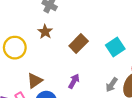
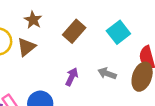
brown triangle: (35, 81) -> (26, 47), moved
gray arrow: (112, 85) -> (107, 73), moved, turned 80

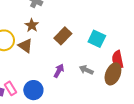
cyan square: (118, 32) -> (97, 39), turned -30
brown triangle: (26, 47) -> (25, 46), turned -49

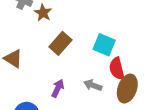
brown star: (32, 25) -> (43, 13), moved
red semicircle: (118, 59) -> (117, 69), moved

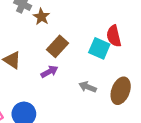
red semicircle: (117, 69) -> (114, 36), moved
purple arrow: (58, 88) -> (49, 72), moved, turned 35

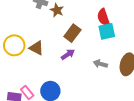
red semicircle: (114, 36) -> (103, 17), moved
cyan square: (99, 48) -> (107, 31), turned -30

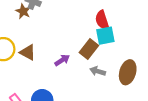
brown star: (57, 10) -> (23, 11), moved
brown rectangle: (72, 33) -> (89, 49), moved

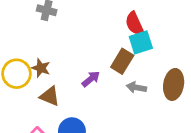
brown star: (23, 11) -> (41, 68), moved
brown triangle: (28, 52) -> (50, 96), moved

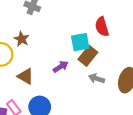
cyan square: (141, 42) -> (80, 42), moved
brown star: (41, 68) -> (22, 39), moved

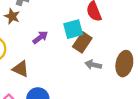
brown star: (22, 39) -> (12, 16), moved
purple arrow: (61, 67) -> (40, 37), moved

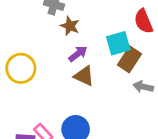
brown star: (12, 16) -> (70, 26), moved
brown triangle: (21, 69) -> (84, 76), moved

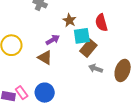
brown star: (70, 26) -> (69, 20), moved
brown triangle: (84, 76) -> (45, 58), moved

